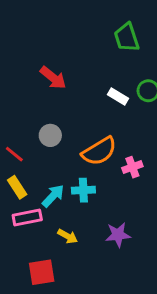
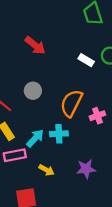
orange semicircle: (99, 151) -> (71, 103), turned 148

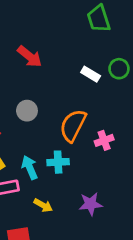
cyan arrow: (35, 138) -> (30, 167), turned -66

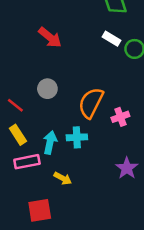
white rectangle: (91, 74) -> (111, 39), moved
cyan arrow: (30, 167) -> (50, 142), turned 35
purple star: (91, 204) -> (127, 168), moved, turned -30

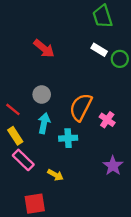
pink cross: (120, 117) -> (107, 120), turned -35
cyan arrow: (50, 142) -> (44, 123), moved
pink rectangle: (27, 162) -> (23, 160), turned 55

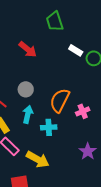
green trapezoid: (103, 16) -> (55, 21), moved
pink cross: (107, 120) -> (83, 111), turned 32
yellow arrow: (55, 175) -> (38, 159), size x1.6

